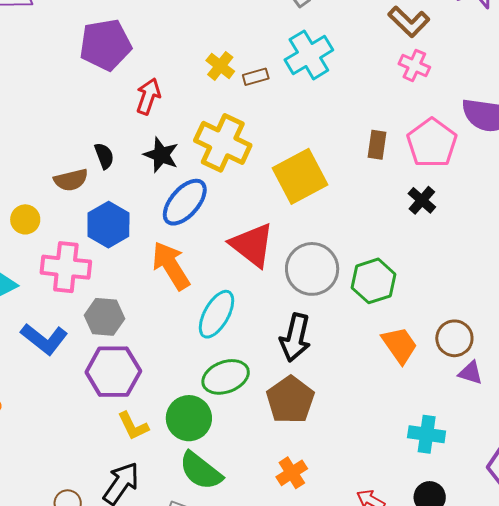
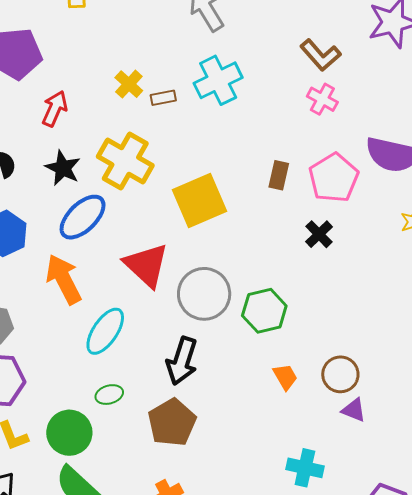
orange trapezoid: (400, 345) -> (285, 377), size x0.7
green ellipse: (226, 377) -> (109, 395), size x0.6

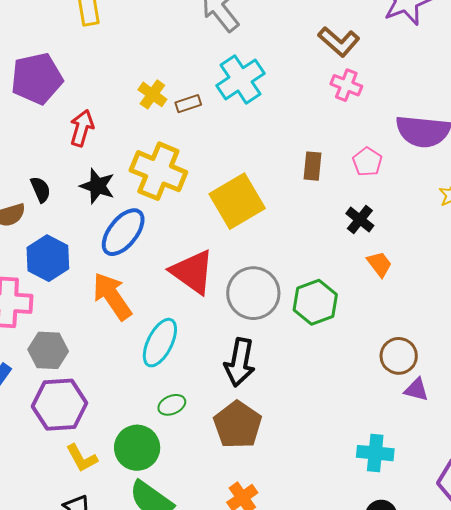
pink pentagon: (334, 178) -> (367, 162), size x0.6
orange trapezoid: (285, 377) -> (379, 264), moved

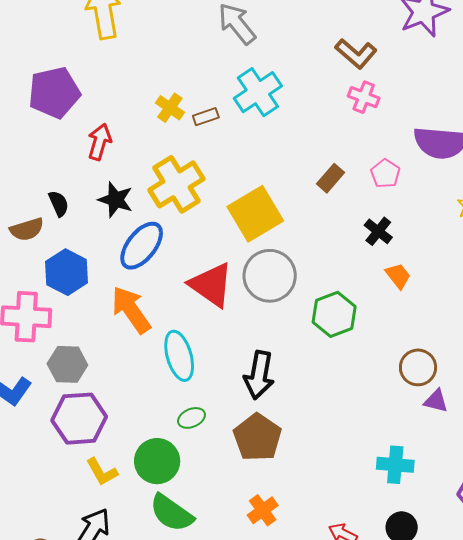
brown rectangle: (313, 166) -> (331, 178), turned 36
yellow cross: (158, 171) -> (176, 184), turned 36
gray circle: (253, 293) -> (270, 276), moved
cyan ellipse: (160, 343) -> (179, 356), turned -42

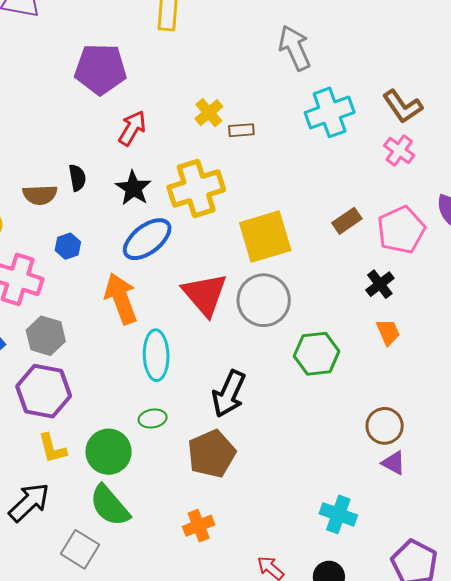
cyan cross: (258, 92) -> (330, 112), moved
pink pentagon: (385, 174) -> (401, 230), size x1.6
blue hexagon: (67, 272) -> (68, 246), size x0.6

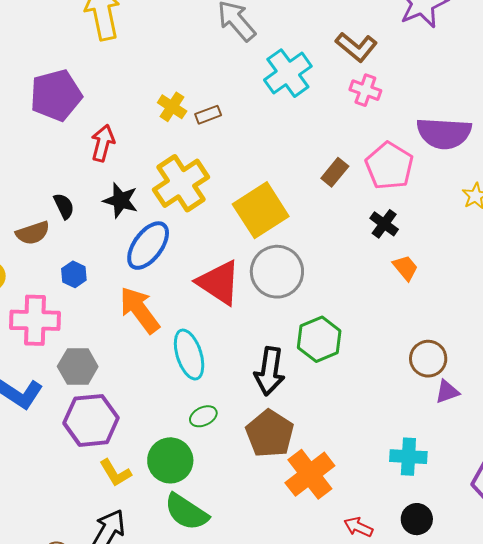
green hexagon: (317, 354) -> (319, 339), moved
purple triangle: (394, 463) -> (447, 392), turned -32
orange cross: (199, 526) -> (310, 474), moved, size x1.6

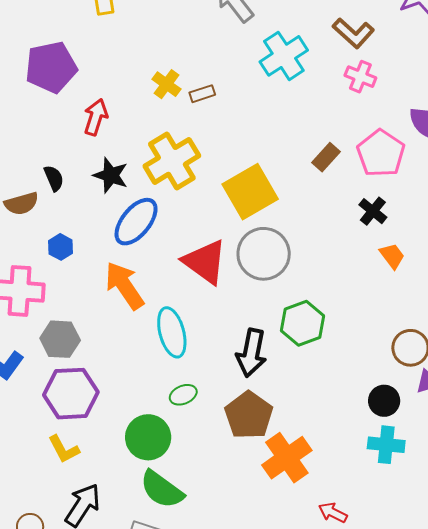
yellow L-shape: (115, 473) -> (64, 449), moved
black circle: (417, 519) -> (384, 401), moved

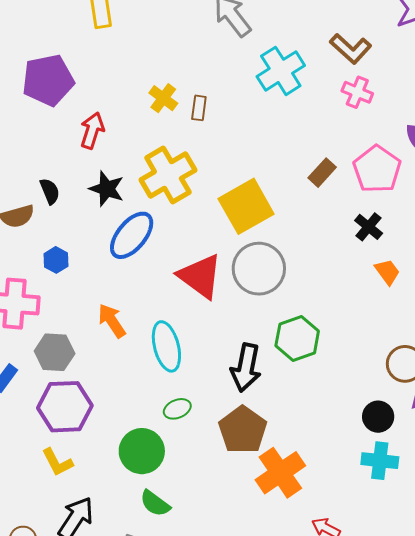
brown rectangle: (202, 94) -> (199, 108), turned -65
orange arrow: (124, 286) -> (112, 321), moved, size x0.7
green semicircle: (162, 489) -> (155, 503), size x0.7

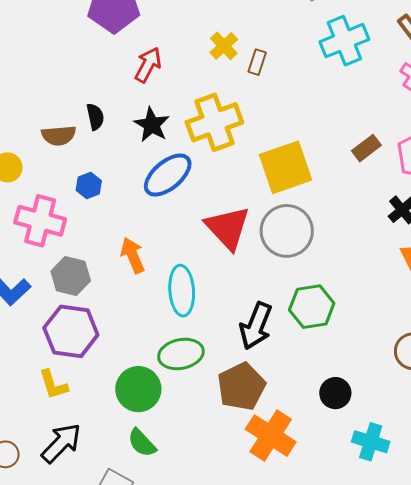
green ellipse: (177, 409) -> (181, 354), size x1.6
black circle: (378, 417) -> (335, 393), moved
orange cross: (280, 473) -> (271, 436), turned -33

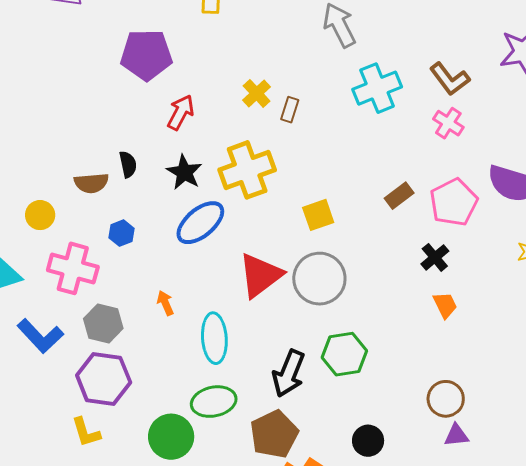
yellow square: (285, 167) -> (318, 215), size x0.6
red triangle: (228, 228) -> (260, 275), turned 36
orange arrow: (133, 255) -> (165, 303), size x0.7

